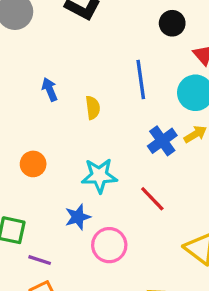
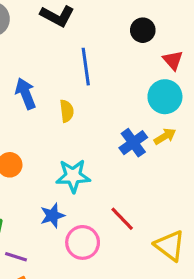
blue line: (141, 80) -> (86, 67), moved
blue arrow: (50, 89) -> (26, 94), size x1.4
red line: (152, 199) -> (122, 219), moved

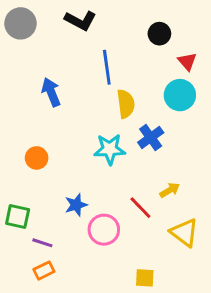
yellow semicircle: (67, 111) -> (126, 104), moved, size x1.4
yellow arrow: (165, 136) -> (170, 190), moved
cyan star: (73, 176) -> (110, 149), moved

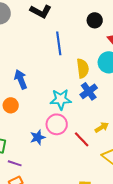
blue arrow: (51, 92) -> (21, 79), moved
yellow semicircle: (126, 104) -> (83, 68), moved
pink circle: (104, 230) -> (57, 124), moved

